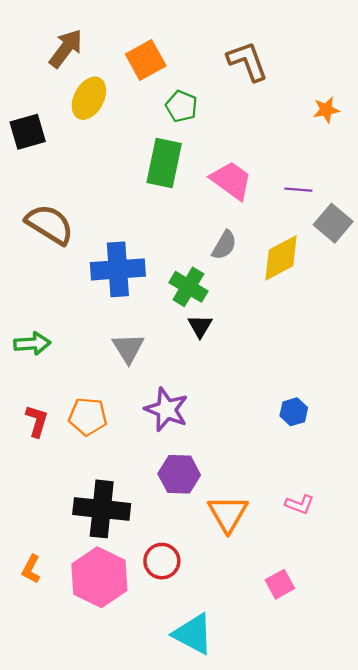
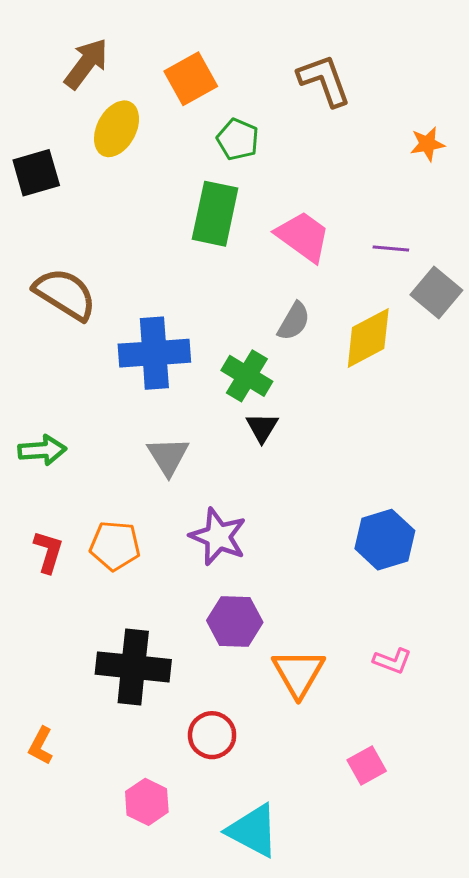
blue hexagon: (294, 412) -> (385, 540), size x1.6
pink hexagon: (99, 577) -> (147, 802), moved, size x0.6

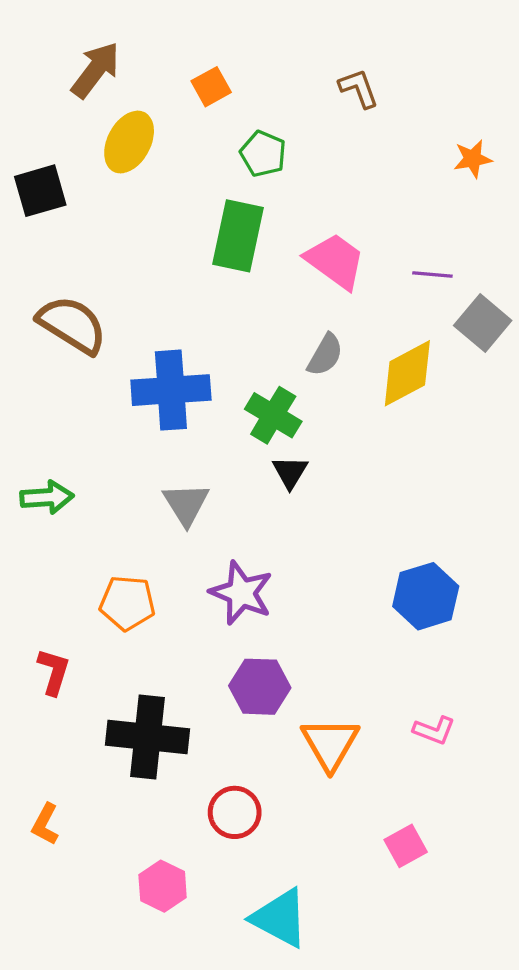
orange square: (191, 79) -> (211, 87), size x0.7
brown L-shape: (324, 80) -> (359, 88), size x0.7
red L-shape: (48, 552) -> (54, 672), moved

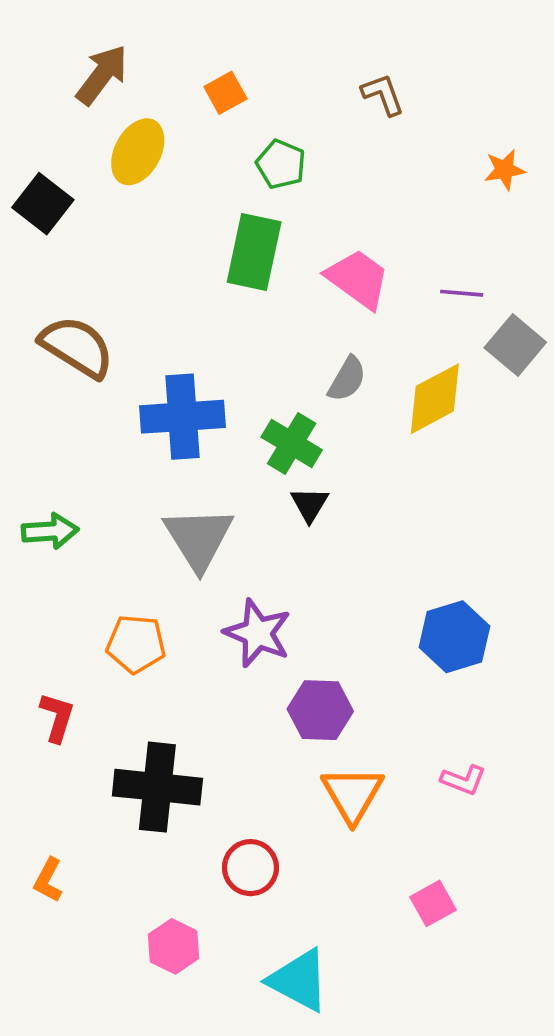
black square: (40, 191) -> (43, 204), turned -36
gray triangle: (186, 504) -> (199, 538), size x1.4
purple hexagon: (260, 687) -> (320, 710), moved

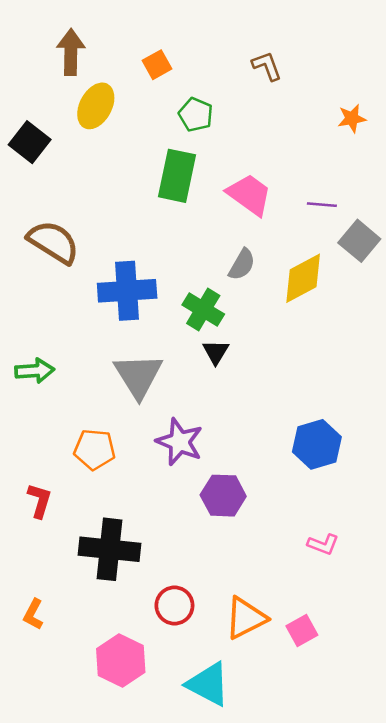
brown arrow: (102, 75) -> (71, 52), turned -36
orange triangle: (352, 794) -> (246, 618), moved, turned 33
pink hexagon: (174, 946) -> (121, 660), size x1.4

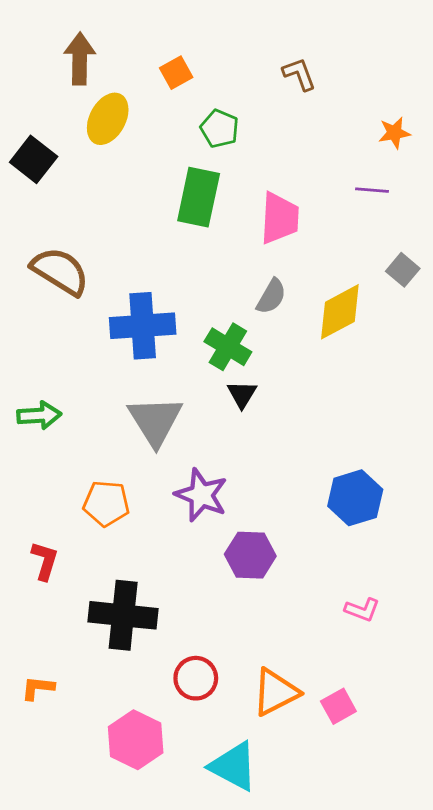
pink trapezoid: (249, 195) -> (280, 218), turned 57
purple line: (322, 205) -> (372, 190), moved
gray square: (359, 241) -> (403, 270), size x0.7
orange L-shape: (33, 614) -> (38, 688), turned 68

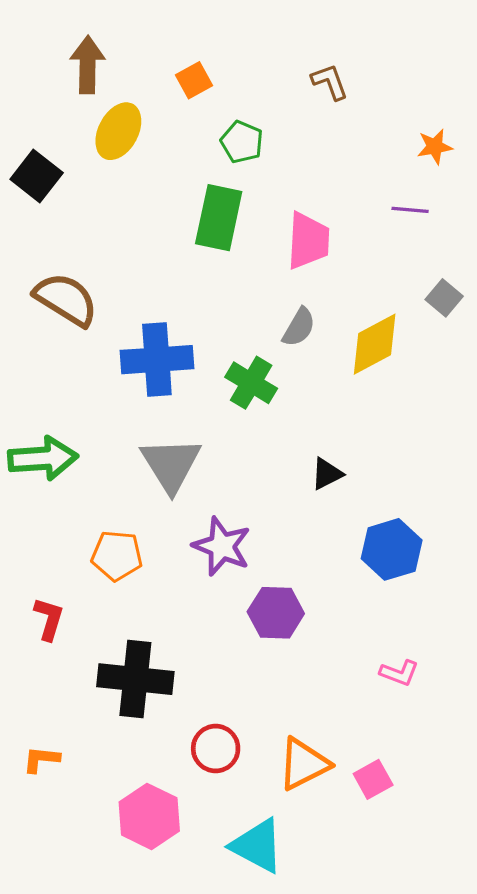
black triangle: (242, 394) -> (327, 474), moved, turned 32
green arrow: (39, 415) -> (43, 458), size x1.4

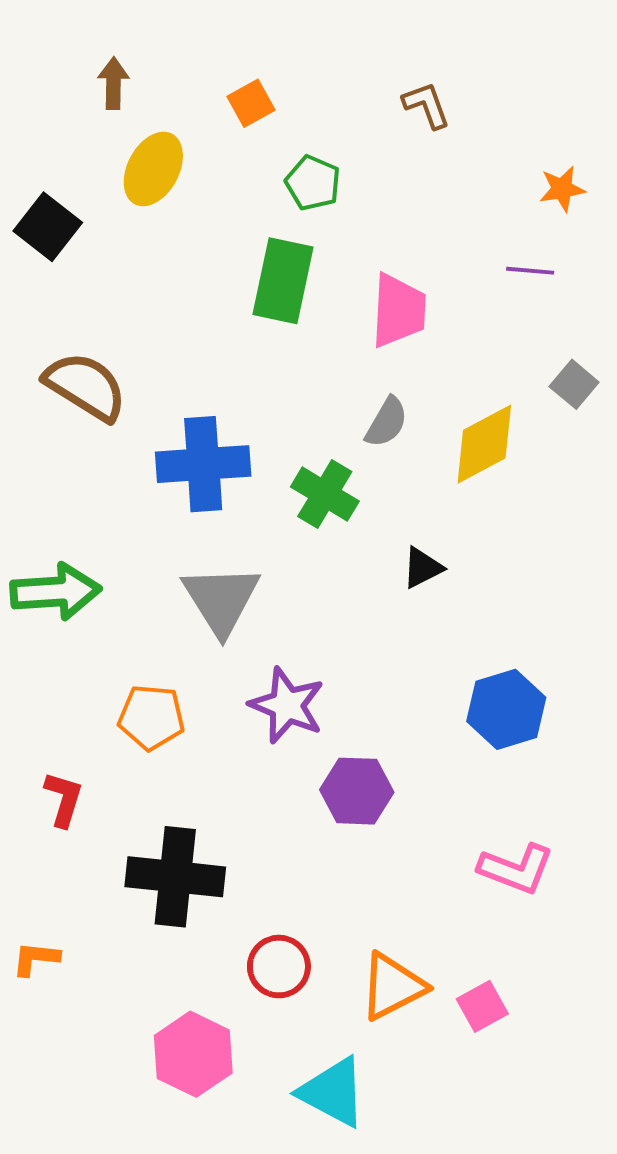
brown arrow: (88, 65) -> (113, 83), size x0.7
black triangle: (327, 474) -> (422, 568), moved
pink L-shape: (399, 673) -> (516, 869), size x1.5
orange L-shape: (41, 759) -> (36, 959), moved

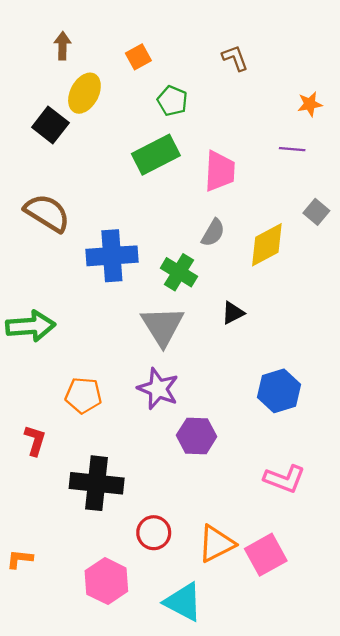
black square: (48, 227) -> (50, 125), moved
green rectangle: (283, 281) -> (156, 155), turned 51
gray triangle: (221, 600) -> (162, 326), moved
orange L-shape: (36, 959) -> (20, 559), moved
pink square: (482, 1006) -> (266, 555), size x1.5

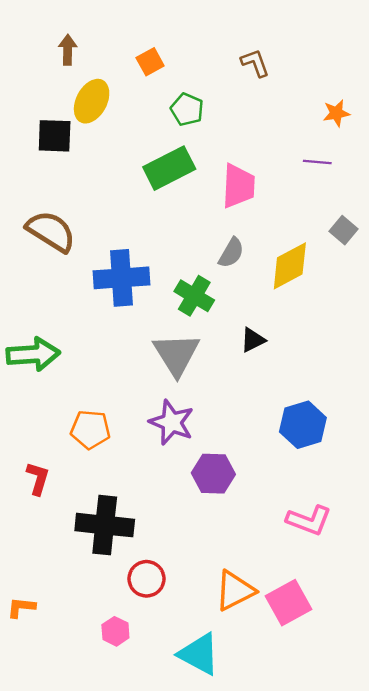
black square: (50, 125) -> (55, 136), turned -36
red circle: (154, 533) -> (146, 579), moved
pink hexagon: (106, 581) -> (115, 631), size x0.6

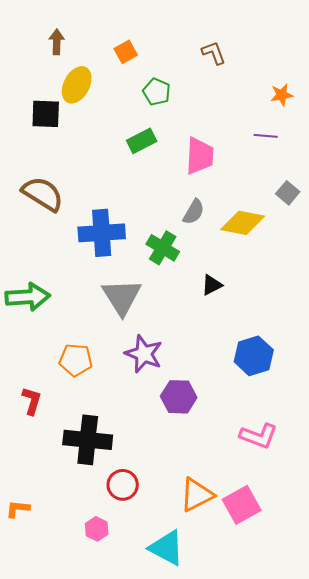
green rectangle: (169, 168) -> (142, 141), size x0.7
yellow diamond: (290, 266) -> (243, 223), turned 39
gray triangle: (176, 354) -> (122, 297), moved

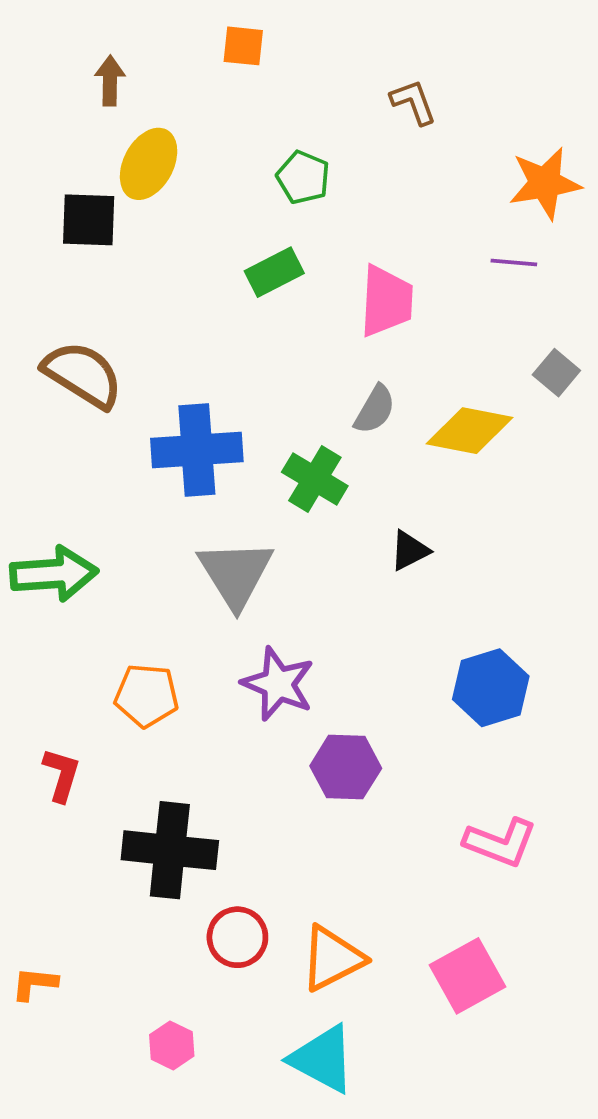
orange square: (126, 52) -> (243, 46), moved, turned 35
orange star: (282, 95) -> (545, 183), size x1.6
orange triangle: (197, 495) -> (332, 958), moved
pink hexagon: (97, 529) -> (172, 1045), moved

